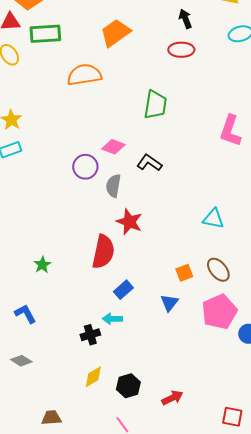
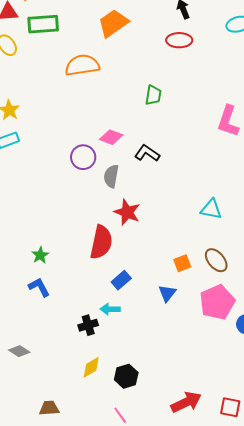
green trapezoid: (155, 105) -> (153, 95), size x0.7
blue L-shape: (25, 314) -> (39, 287), moved
red arrow: (172, 398) -> (186, 402), moved, size x1.4

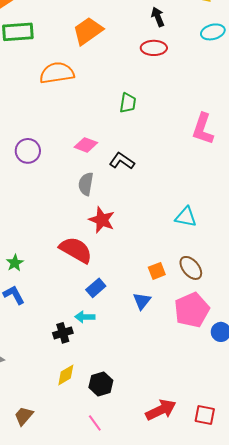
purple circle: (83, 157) -> (28, 151), moved
red semicircle: (101, 242) -> (76, 250), turned -72
brown trapezoid: (49, 408) -> (24, 416), turned -45

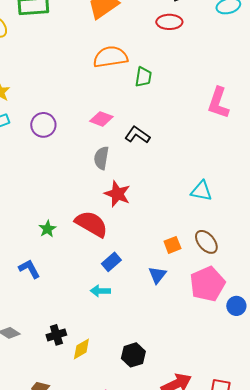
orange semicircle: (57, 73) -> (110, 57), moved
green star: (15, 263) -> (47, 229), moved
black cross: (63, 333) -> (56, 335), moved
black hexagon: (101, 384) -> (133, 355), moved

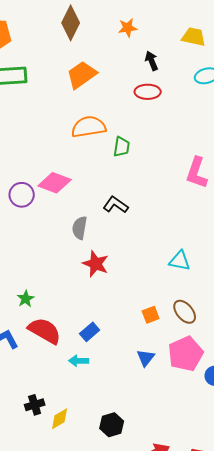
pink diamond: (101, 119) -> (55, 183), moved, size x1.4
red semicircle: (91, 224) -> (45, 331), moved
blue triangle: (157, 275) -> (146, 358), moved

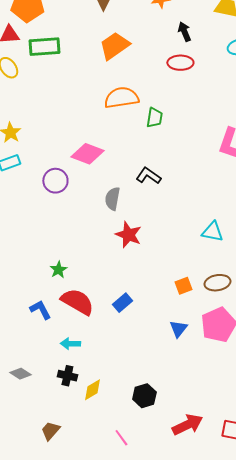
purple circle: (22, 195) -> (55, 181), moved
brown ellipse: (185, 312) -> (217, 283), turned -60
cyan arrow: (79, 361) -> (70, 344), moved
black cross: (35, 405) -> (67, 376), turned 30

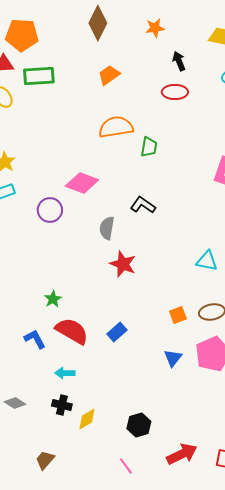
orange trapezoid: (114, 46) -> (109, 75), size x0.7
pink line: (121, 438) -> (126, 466), moved

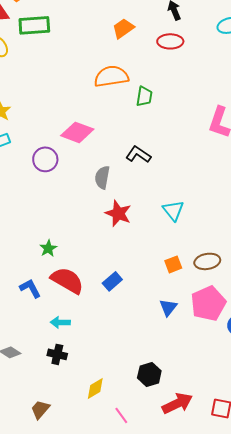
orange trapezoid: (109, 75) -> (123, 28), moved
cyan triangle: (207, 261) -> (173, 210), moved, turned 40
yellow diamond: (87, 419) -> (95, 388), moved
black hexagon: (139, 425) -> (149, 374), moved

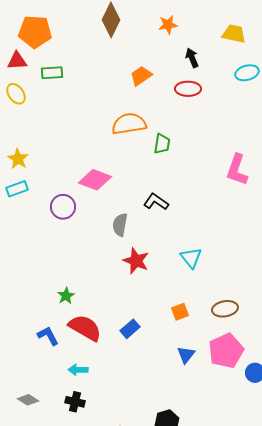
green rectangle: (34, 25) -> (52, 73), size x0.7
orange square: (173, 264) -> (180, 312), moved

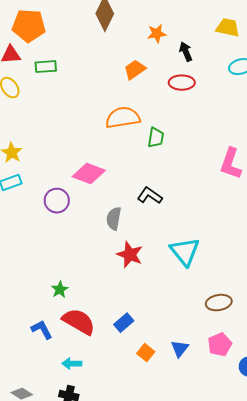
orange star: (168, 25) -> (157, 34), moved
cyan triangle: (191, 258) -> (185, 252), size x1.4
orange square: (180, 312) -> (146, 353), moved, turned -30
pink pentagon: (226, 351) -> (220, 345), size x0.7

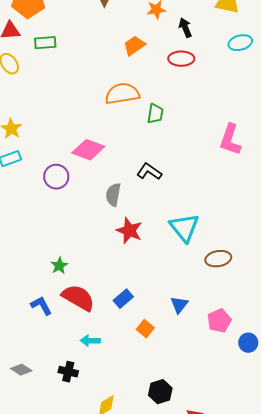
brown ellipse: (219, 303) -> (218, 259), moved
blue triangle: (180, 349) -> (179, 305), moved
cyan arrow: (72, 364) -> (90, 341), moved

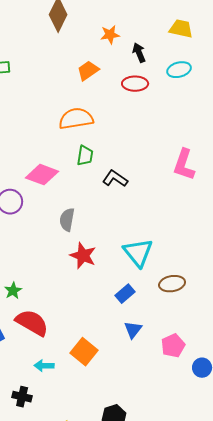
cyan ellipse: (240, 43) -> (179, 70), moved
green trapezoid: (155, 114) -> (85, 156), moved
black L-shape: (149, 172) -> (115, 179), moved
blue rectangle: (123, 299) -> (125, 294), moved
orange square: (145, 329) -> (84, 352), moved, size x1.5

